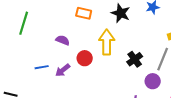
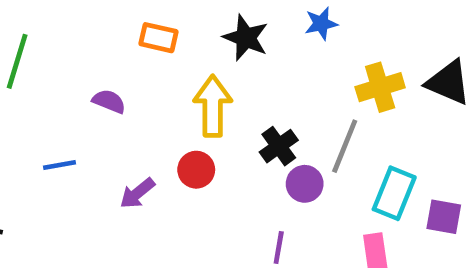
red circle: (85, 58) -> (196, 170), moved
purple arrow: (63, 70) -> (137, 193), moved
purple circle: (153, 81) -> (305, 184), moved

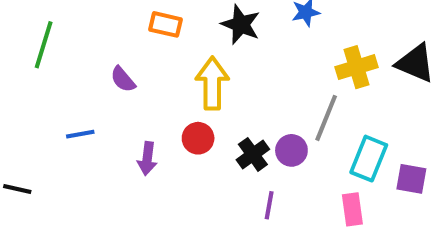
purple semicircle: (109, 101) -> (123, 79), turned -152
black cross: (279, 146) -> (253, 154), moved
purple arrow: (137, 193) -> (147, 159), turned -44

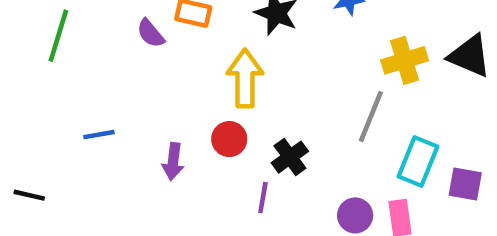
purple semicircle: (123, 79) -> (151, 33), moved
purple circle: (291, 150) -> (355, 215), moved
purple line: (269, 205) -> (263, 197), moved

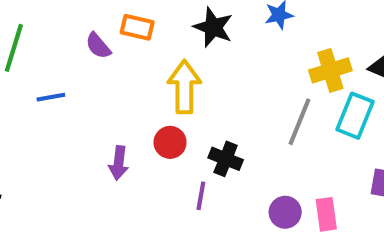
blue line: (99, 135) -> (51, 97), moved
black cross: (290, 157) -> (226, 159), turned -32
cyan rectangle: (418, 162) -> (355, 116), moved

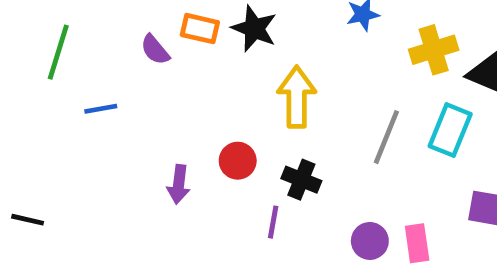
black star: (213, 27) -> (254, 29), moved
yellow cross: (330, 70) -> (434, 50), moved
yellow arrow: (184, 87) -> (297, 97), moved

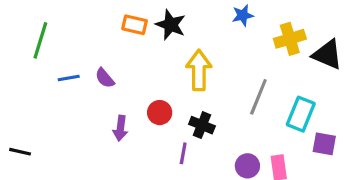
purple semicircle: (155, 50) -> (105, 78), moved
cyan rectangle: (450, 130) -> (301, 114), moved

